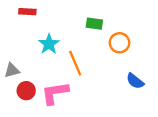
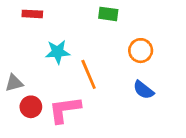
green rectangle: (94, 24) -> (108, 14), moved
cyan star: (49, 44) -> (58, 52), turned 30
blue semicircle: (135, 81) -> (143, 90), moved

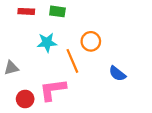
green rectangle: (108, 14) -> (57, 11), moved
orange circle: (141, 51) -> (91, 41), moved
red circle: (31, 107) -> (25, 99), moved

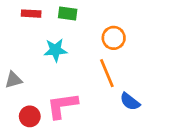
orange circle: (91, 41) -> (114, 38), moved
orange line: (72, 61) -> (107, 73), moved
blue semicircle: (117, 74) -> (130, 101), moved

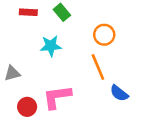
green rectangle: (68, 14) -> (62, 12), turned 42

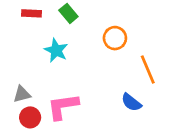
cyan star: (51, 46) -> (56, 50), turned 30
orange line: (98, 67) -> (148, 70), moved
gray triangle: (12, 73) -> (22, 94), moved

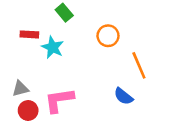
red rectangle: (31, 13) -> (29, 34), moved

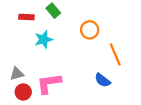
red rectangle: (29, 34) -> (26, 17), moved
cyan star: (53, 47) -> (44, 39), turned 30

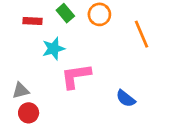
orange circle: (90, 30) -> (99, 14), moved
orange line: (115, 54) -> (141, 34), moved
pink L-shape: (49, 83) -> (76, 76), moved

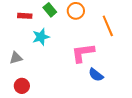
pink L-shape: (76, 76) -> (83, 53), moved
gray triangle: (21, 91) -> (16, 58), moved

